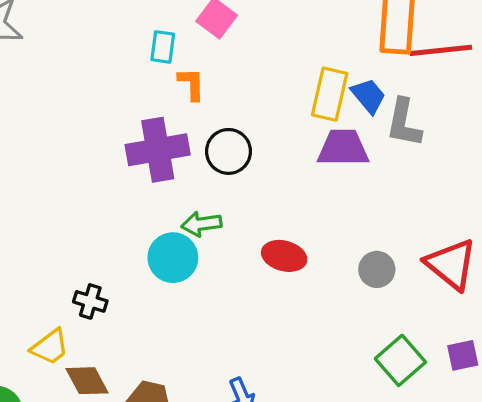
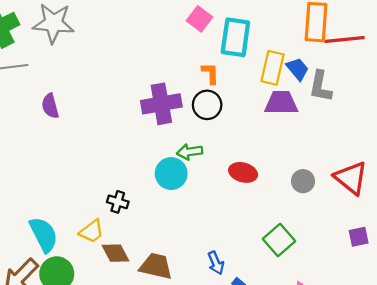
cyan rectangle: (163, 47) -> (235, 37), moved, size x1.8
orange L-shape: (191, 84) -> (210, 73), moved
green square: (400, 360) -> (279, 240), moved

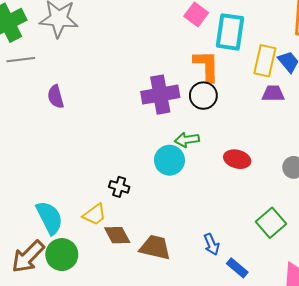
orange L-shape: (210, 73) -> (206, 66), size x1.6
purple trapezoid: (281, 103) -> (273, 94), size x0.7

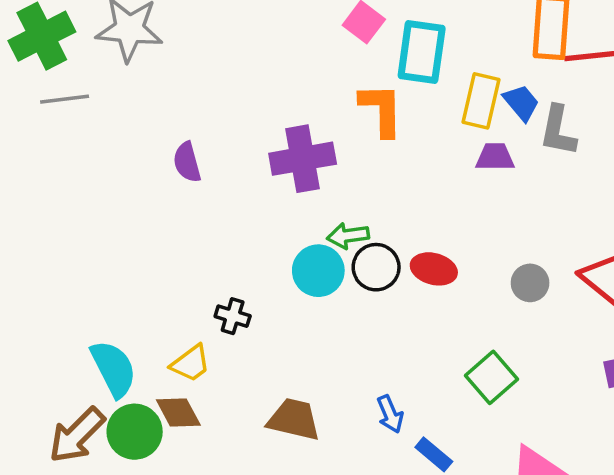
black circle: (203, 96) -> (376, 267), moved
purple semicircle: (56, 97) -> (187, 162), moved
brown diamond: (117, 235) -> (178, 412), moved

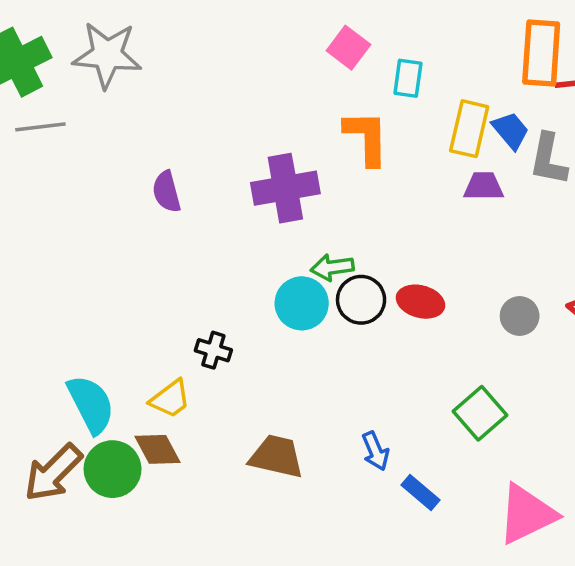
cyan rectangle: (422, 52) -> (408, 78), size x0.6

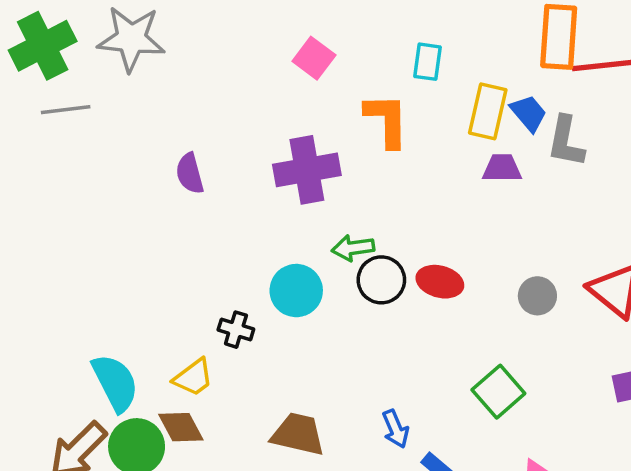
pink square: (348, 48) -> (314, 58), moved
cyan circle: (302, 303) -> (296, 291), moved

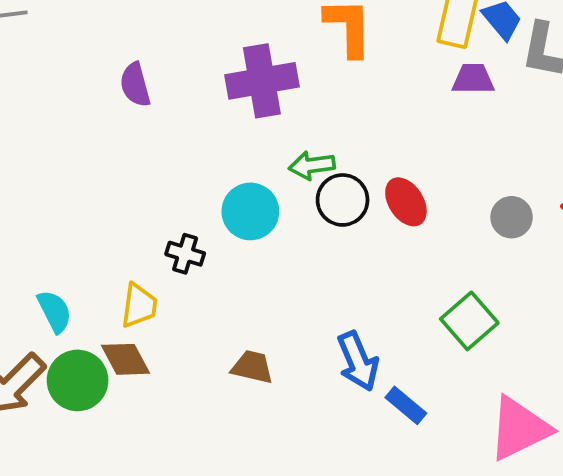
red ellipse: (440, 282) -> (406, 202), turned 42
yellow trapezoid: (193, 377) -> (139, 306), turned -45
cyan semicircle: (115, 383) -> (54, 311), size x0.7
blue arrow: (396, 429) -> (358, 361), size x1.4
brown trapezoid: (298, 434) -> (252, 367), size x0.7

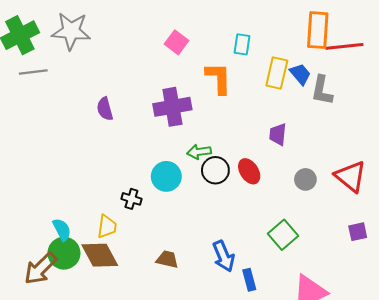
purple trapezoid: (473, 79) -> (278, 134), moved, turned -85
brown diamond: (126, 359) -> (100, 255), size x1.4
green circle: (78, 380) -> (64, 253), moved
blue rectangle: (406, 405) -> (249, 280), turned 35

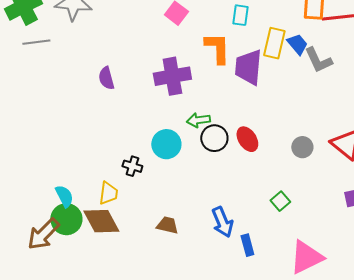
gray L-shape: (322, 90) -> (318, 60), turned -36
purple trapezoid: (278, 134) -> (248, 67), moved, size x1.6
green square: (283, 235) -> (280, 201), size x0.7

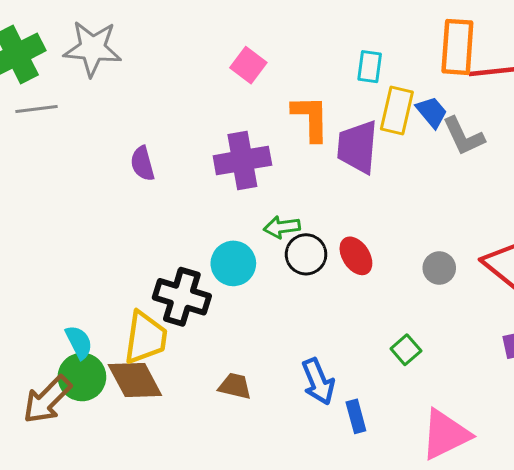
cyan rectangle: (240, 15) -> (370, 67), moved
black cross: (132, 166) -> (182, 297), size x1.8
yellow trapezoid: (108, 193) -> (146, 338), size x1.5

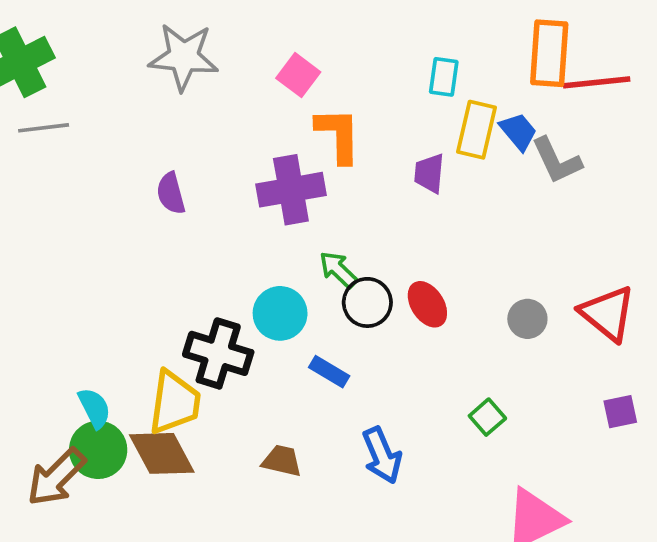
gray star: (93, 48) -> (184, 57), moved
orange L-shape: (311, 118) -> (338, 135), moved
purple trapezoid: (357, 147) -> (429, 173), size x0.6
green arrow: (282, 227) -> (338, 270), turned 52
blue rectangle: (356, 416) -> (329, 372), moved, turned -44

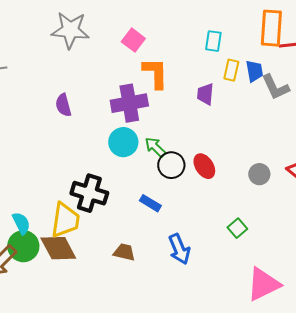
yellow rectangle: (477, 130) -> (231, 70), size x0.7
blue trapezoid: (518, 131) -> (254, 71), turned 30
cyan circle: (280, 313) -> (123, 142), moved

